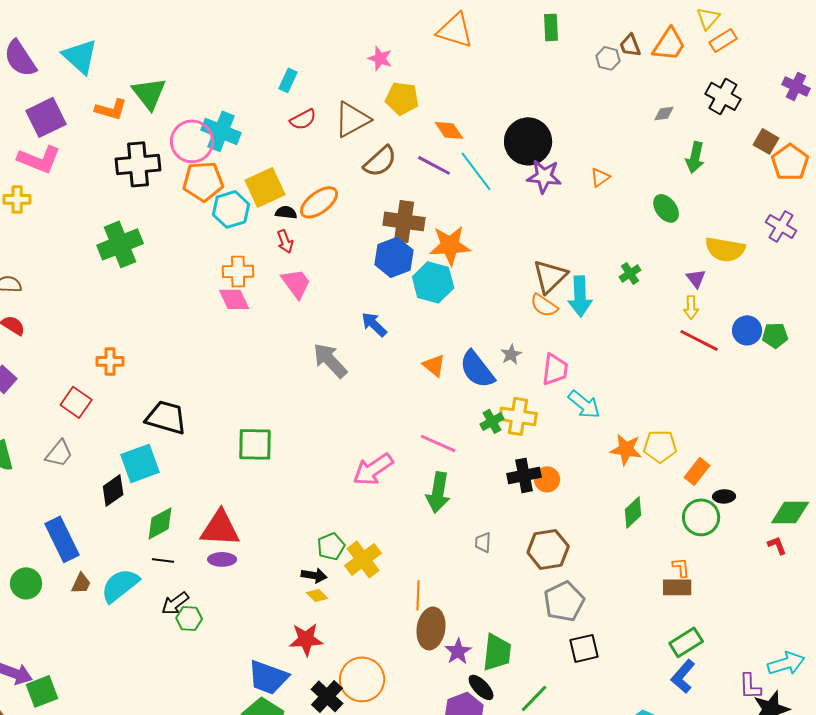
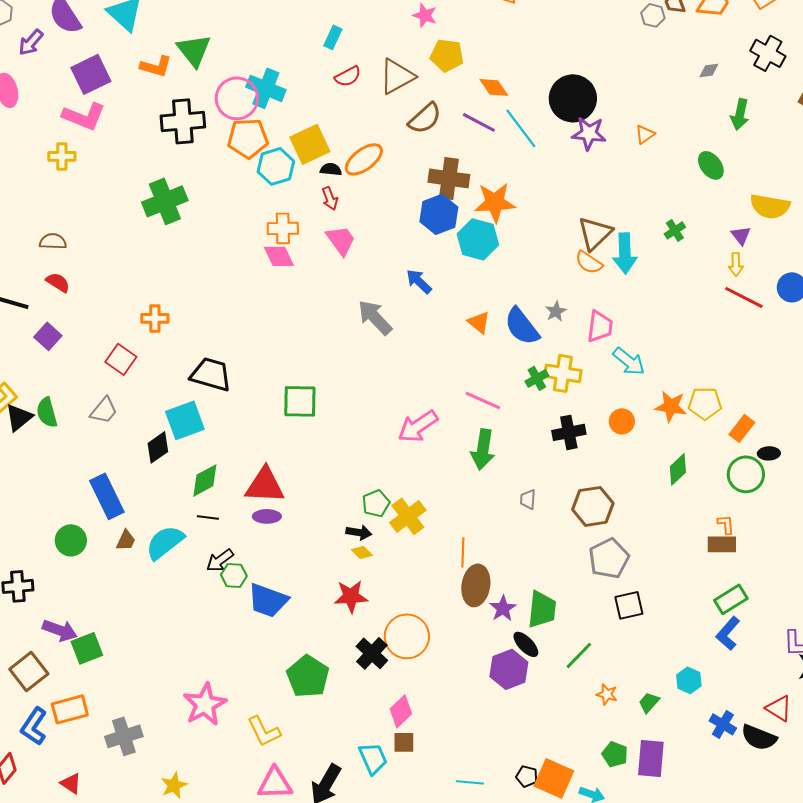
orange circle: (547, 479) -> (622, 421), moved
blue trapezoid: (268, 677) -> (268, 600), moved

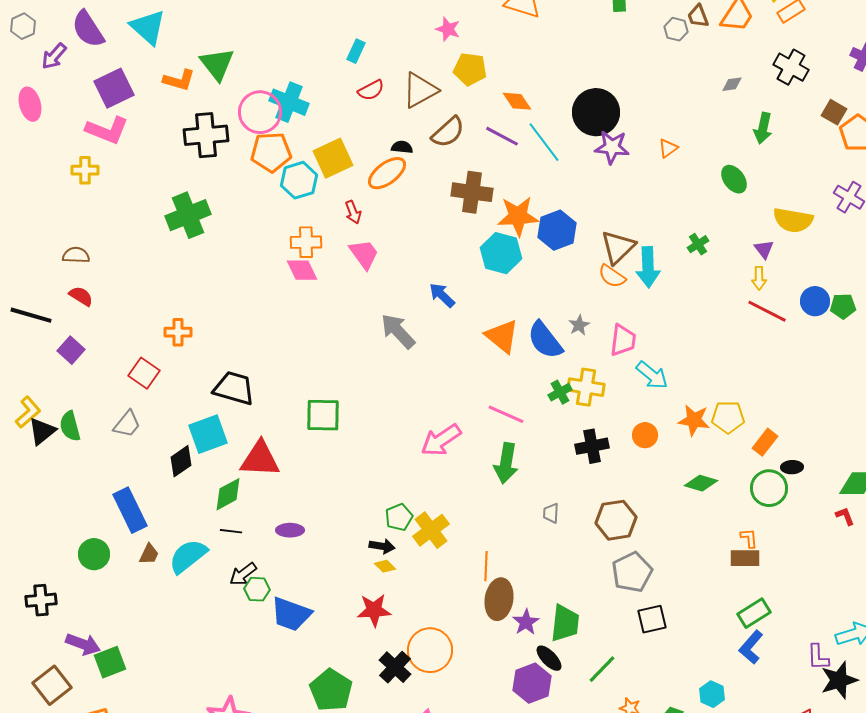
black semicircle: (331, 169) -> (402, 147), moved
blue hexagon: (439, 214) -> (557, 230), moved
orange triangle: (479, 322) -> (502, 336), size x1.5
green diamond: (678, 469) -> (701, 483), turned 60
red triangle: (265, 485) -> (260, 459), moved

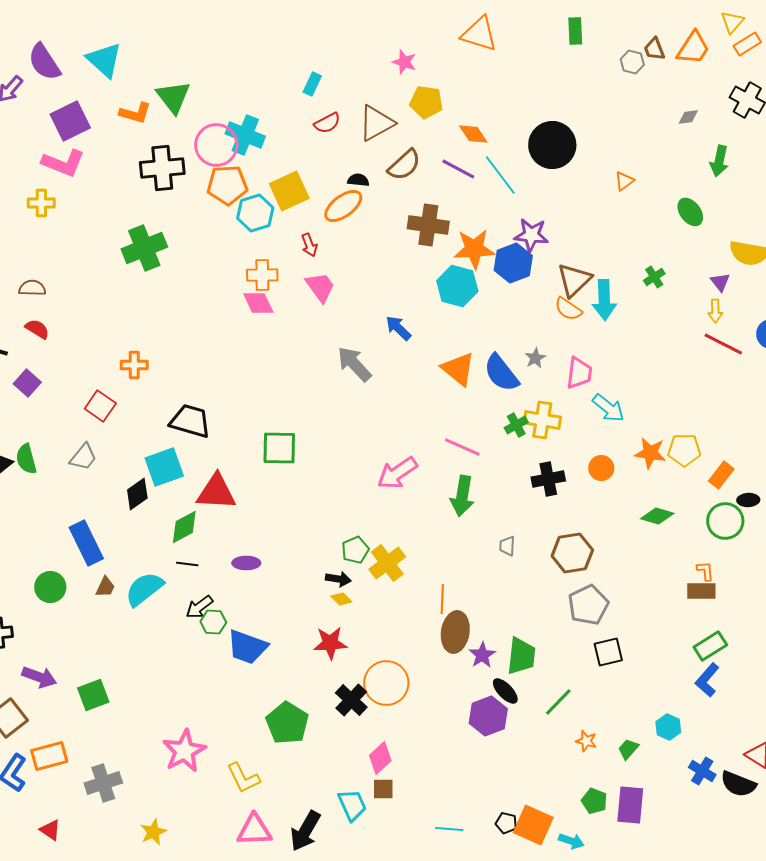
purple star: (612, 147) -> (531, 235), moved
green square: (110, 662) -> (93, 695), moved

